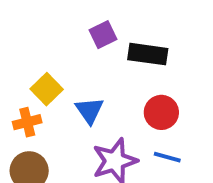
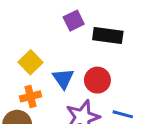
red circle: (161, 112) -> (97, 80), moved
orange cross: (27, 122) -> (30, 96), moved

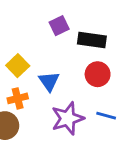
red circle: (97, 80) -> (98, 74), moved

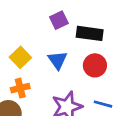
blue triangle: (49, 81) -> (58, 60), moved

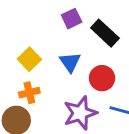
black rectangle: (90, 33) -> (105, 33), turned 35
red circle: (95, 65) -> (102, 78), moved

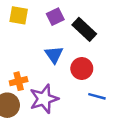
yellow square: (29, 59) -> (19, 15), moved, turned -36
purple star: (80, 113) -> (44, 99), moved

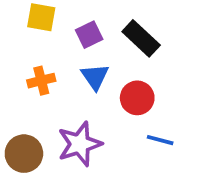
purple square: (55, 17) -> (89, 35), moved
orange cross: (19, 81) -> (41, 81), moved

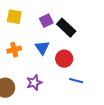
purple square: (89, 35) -> (46, 21), moved
purple star: (80, 144) -> (34, 83), size x0.7

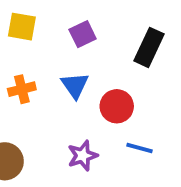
black rectangle: (66, 28) -> (149, 47), moved, turned 72
purple star: (34, 83) -> (83, 156), moved

